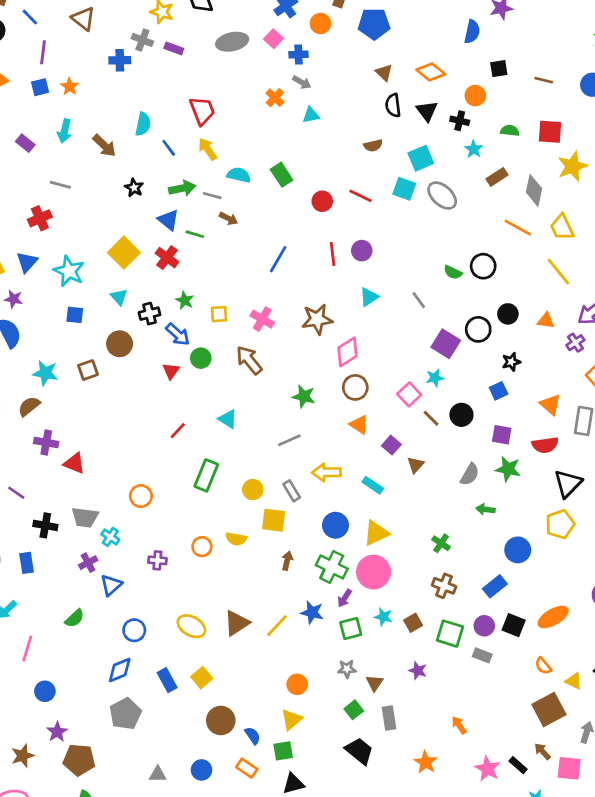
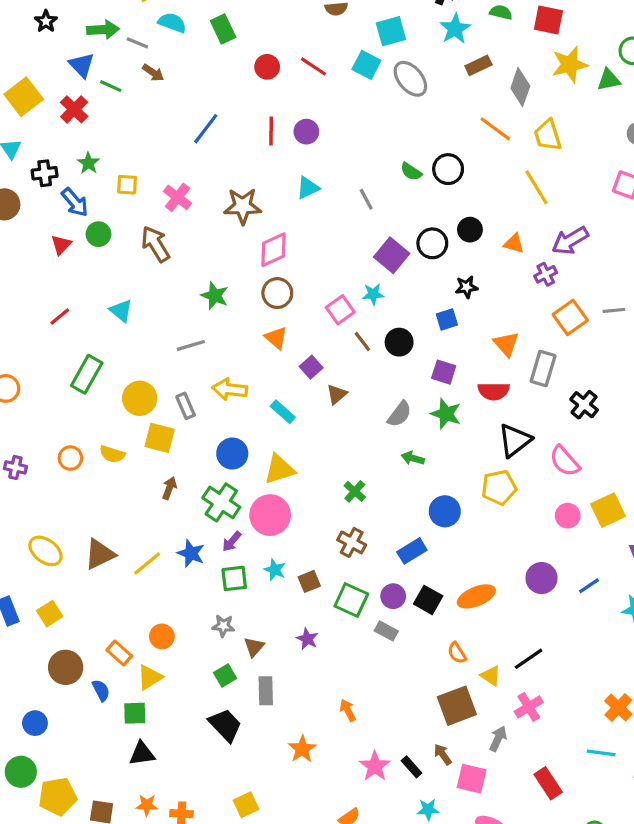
cyan star: (474, 149) -> (455, 29), size x1.4
yellow circle: (253, 490) -> (140, 398), size x1.4
orange rectangle: (247, 768) -> (119, 653), moved

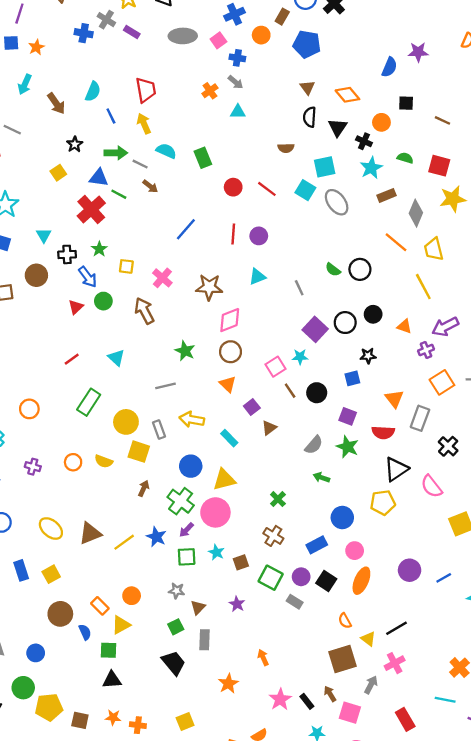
blue triangle: (82, 65) -> (99, 178), turned -42
yellow square: (24, 97) -> (58, 173), moved, size x0.6
red cross: (74, 109) -> (91, 209), size x1.4
pink circle: (568, 516) -> (355, 551), moved
orange ellipse: (476, 596) -> (361, 581), turned -48

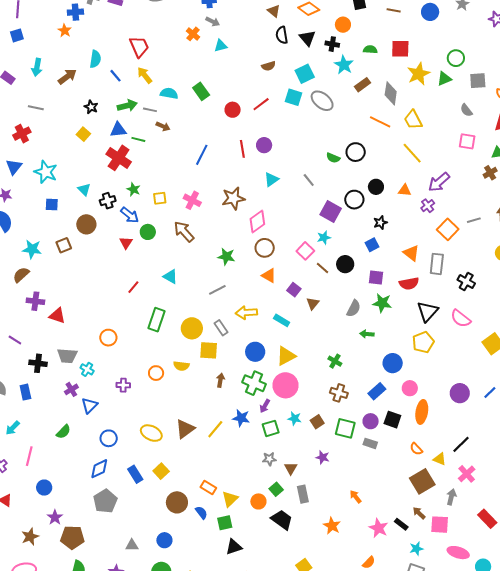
orange star: (36, 47) -> (65, 31), moved
brown arrow: (56, 103) -> (67, 77), turned -78
red line: (267, 189) -> (261, 104), turned -60
orange circle: (132, 596) -> (258, 501), moved

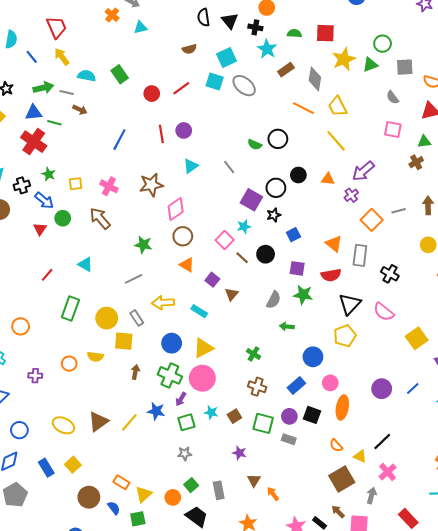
black star: (380, 223) -> (274, 215), moved
brown triangle: (291, 468) -> (254, 480), moved

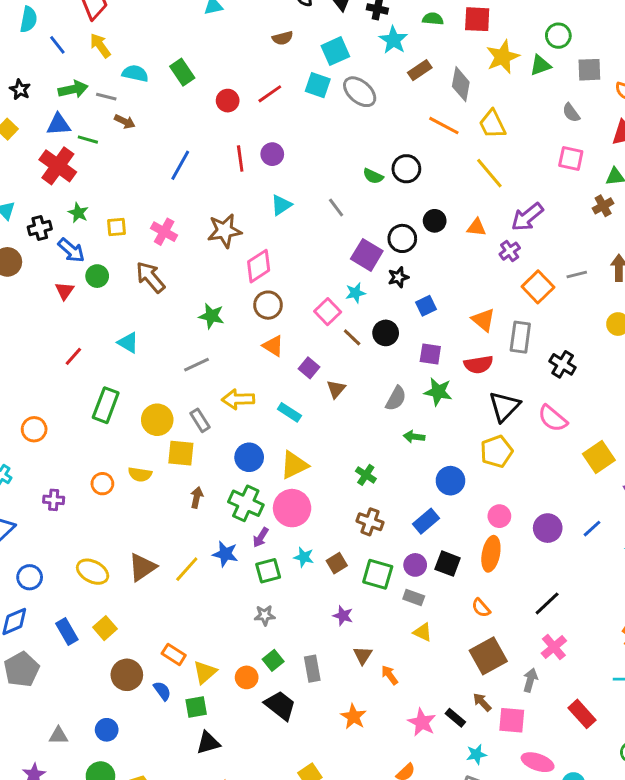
pink circle: (330, 383) -> (499, 516), moved
yellow triangle: (360, 456) -> (423, 632), moved

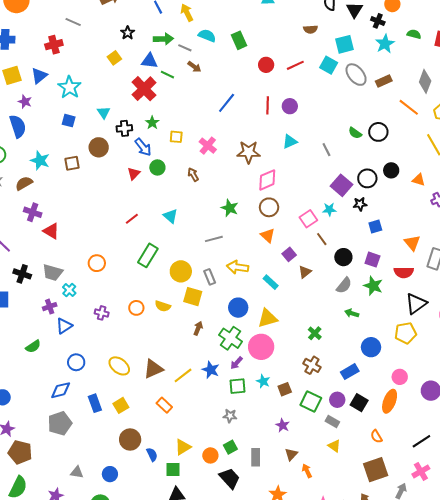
brown rectangle: (420, 70) -> (384, 81), moved
brown arrow: (150, 277) -> (193, 175), size x0.6
black circle: (386, 333) -> (343, 257), moved
orange rectangle: (174, 654) -> (164, 405), moved

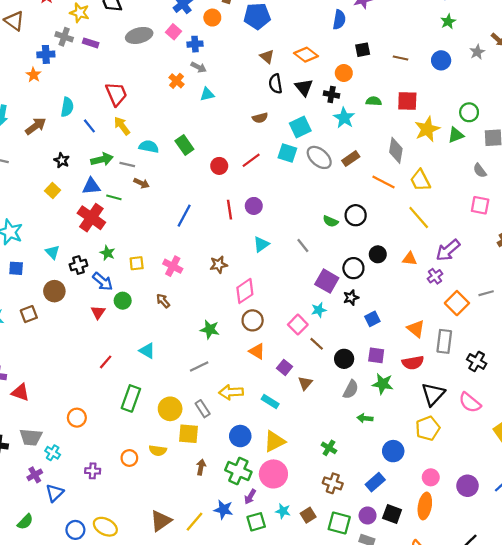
brown star: (249, 152) -> (219, 265), size x0.7
yellow ellipse: (119, 366) -> (105, 527), moved

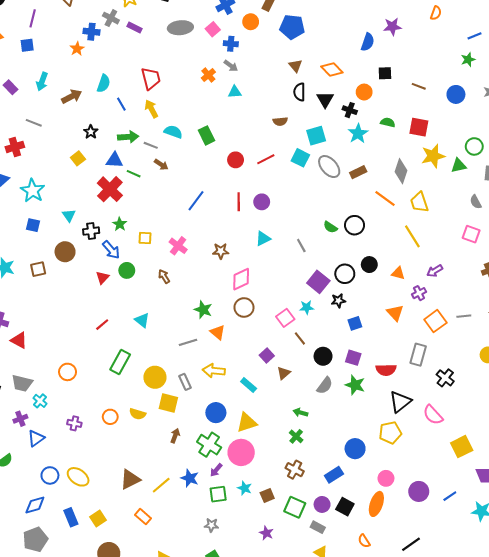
purple arrow: (448, 250) -> (435, 271), size x0.7
orange triangle: (416, 329) -> (395, 313), moved
orange triangle: (257, 351) -> (218, 332), moved
green arrow: (365, 418) -> (300, 413), moved

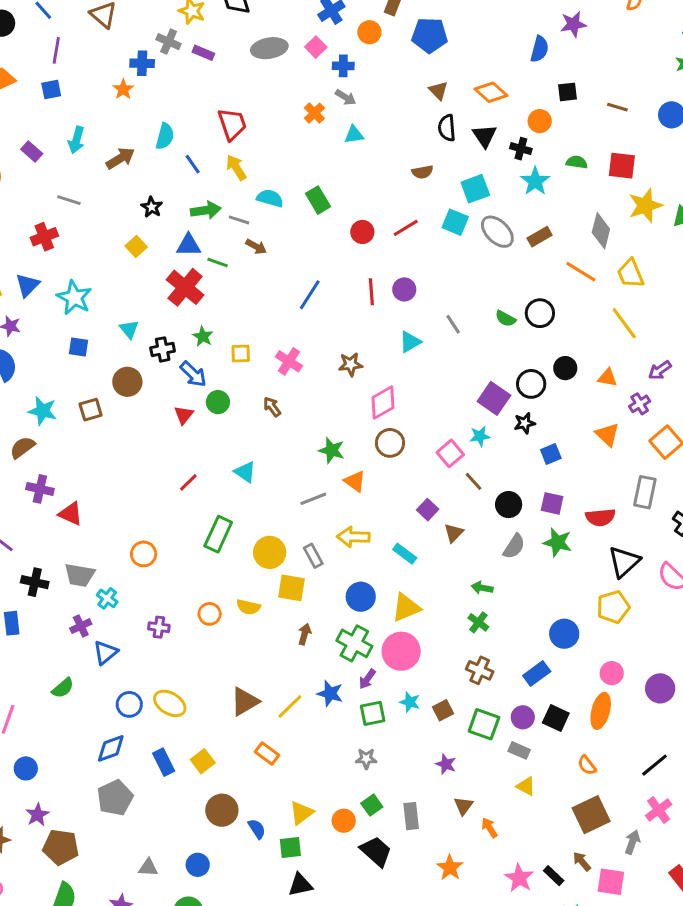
gray line: (301, 246) -> (453, 324), moved

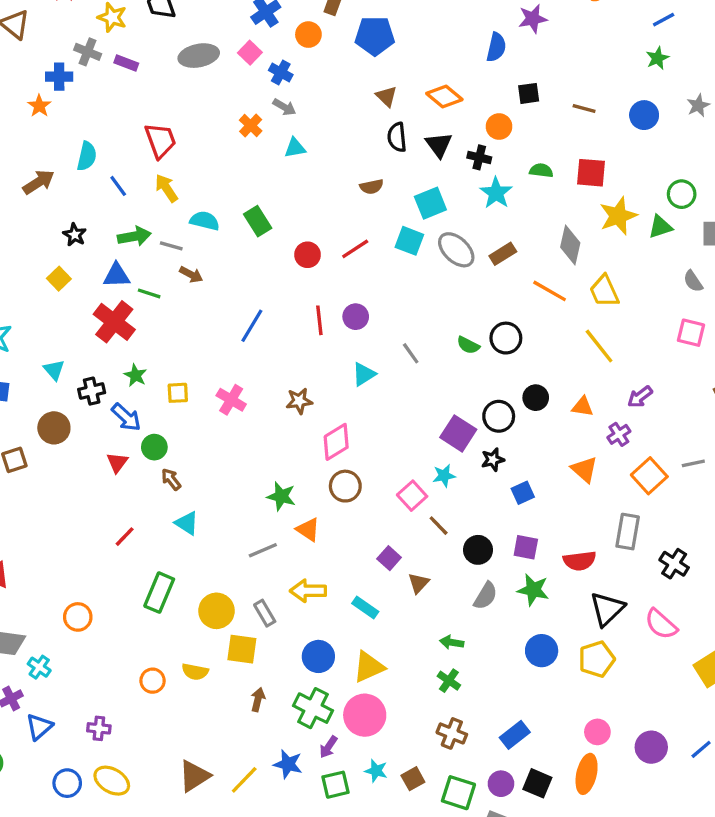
blue cross: (343, 66) -> (281, 73), turned 30
brown arrow: (272, 407) -> (171, 479), moved
purple cross: (159, 627) -> (99, 728), moved
blue circle: (564, 634) -> (542, 651), moved

